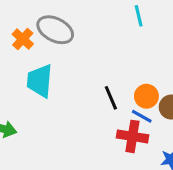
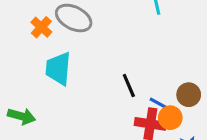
orange circle: (146, 96) -> (170, 118), moved

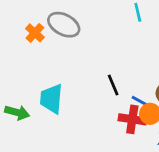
cyan trapezoid: (58, 69) -> (51, 99), moved

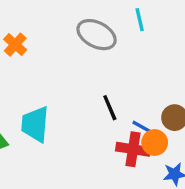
gray ellipse: (64, 25) -> (97, 35), moved

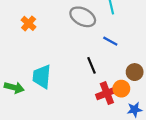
blue line: (143, 128) -> (110, 41), moved
red cross: (133, 149) -> (107, 93), turned -30

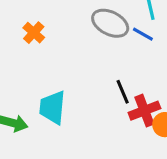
blue line: (110, 41) -> (143, 34), moved
red cross: (107, 93) -> (144, 111), moved

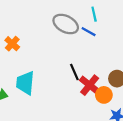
orange cross: (34, 33) -> (12, 44), moved
red cross: (144, 111) -> (90, 85), turned -30

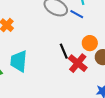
orange circle: (104, 95) -> (90, 43), moved

